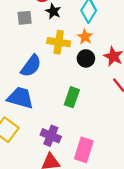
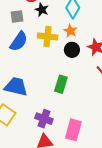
blue semicircle: (31, 66) -> (19, 41), moved

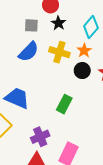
purple cross: (44, 119) -> (40, 137), turned 36

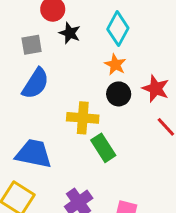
yellow cross: (59, 52) -> (83, 118), moved
green rectangle: (64, 104) -> (103, 148), turned -48

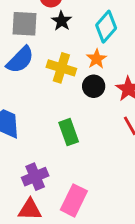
gray square: (32, 45) -> (24, 24), size x1.4
yellow cross: (83, 118) -> (61, 68), moved

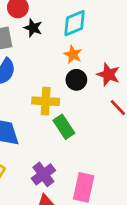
cyan diamond: (106, 27) -> (75, 23), turned 40
yellow cross: (61, 68) -> (46, 101), moved

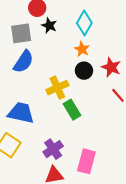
cyan diamond: (75, 23) -> (84, 23), turned -40
yellow cross: (46, 101) -> (57, 88), turned -30

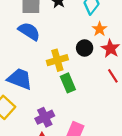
orange star: (82, 49) -> (100, 29), moved
blue semicircle: (23, 62) -> (29, 31), turned -100

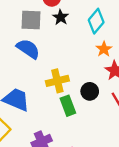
black circle: (85, 48) -> (90, 91), moved

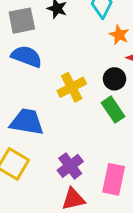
black circle: (90, 91) -> (115, 79), moved
green rectangle: (68, 106) -> (113, 110), moved

